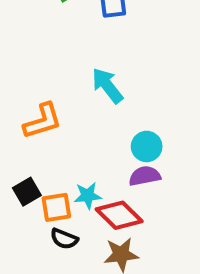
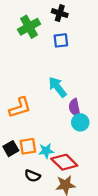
purple semicircle: (145, 176) -> (75, 108), moved, turned -90
orange square: (56, 207) -> (28, 146), moved

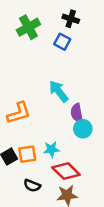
black cross: (60, 13) -> (71, 19), moved
blue square: (61, 40) -> (62, 42), turned 35
cyan star: (46, 151) -> (51, 149), moved

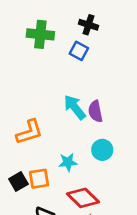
green cross: (28, 27) -> (40, 34), turned 35
purple semicircle: (77, 113) -> (95, 111), moved
cyan star: (51, 149) -> (68, 162), moved

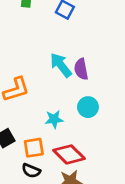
orange square: (39, 179) -> (34, 148), moved

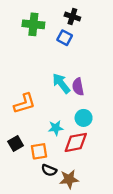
red diamond: (69, 154) -> (76, 142), moved, turned -55
black semicircle: (31, 171) -> (49, 170), moved

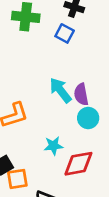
cyan circle: (84, 118) -> (88, 118), moved
orange square: (39, 151) -> (17, 179), moved

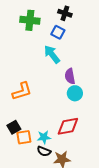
cyan arrow: (60, 90) -> (52, 54), moved
cyan star: (53, 146) -> (44, 137), moved

